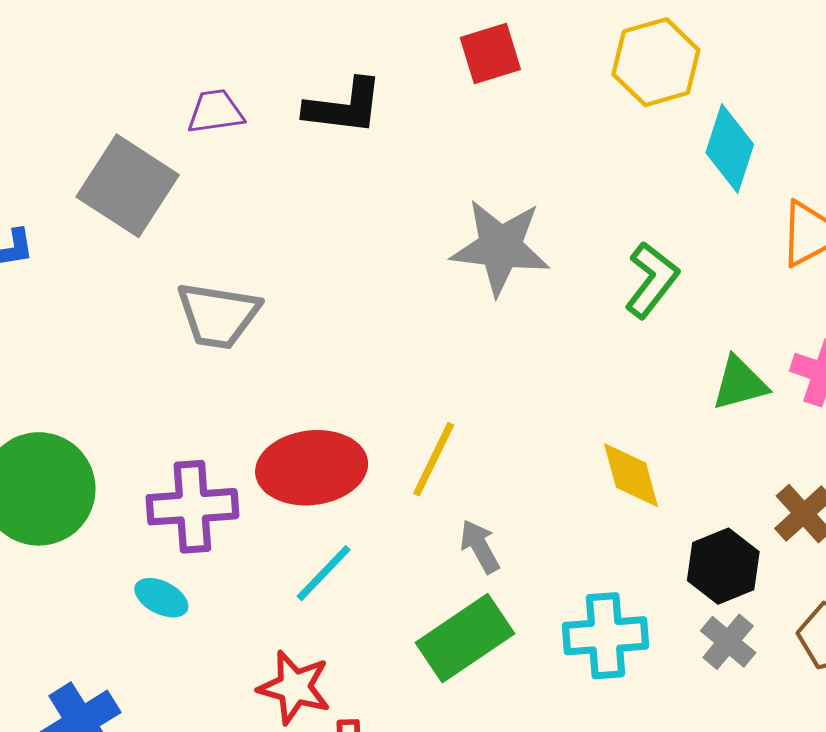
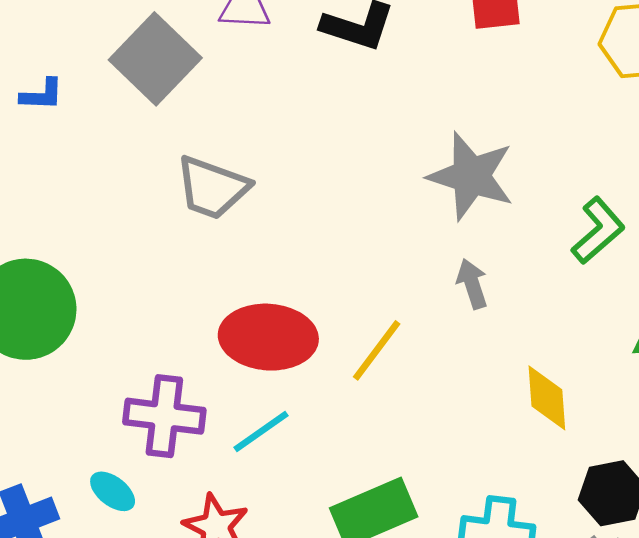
purple cross: (192, 507) -> (164, 416), moved
gray arrow: (480, 546) -> (472, 284), moved
cyan ellipse: (161, 598) -> (113, 491), moved

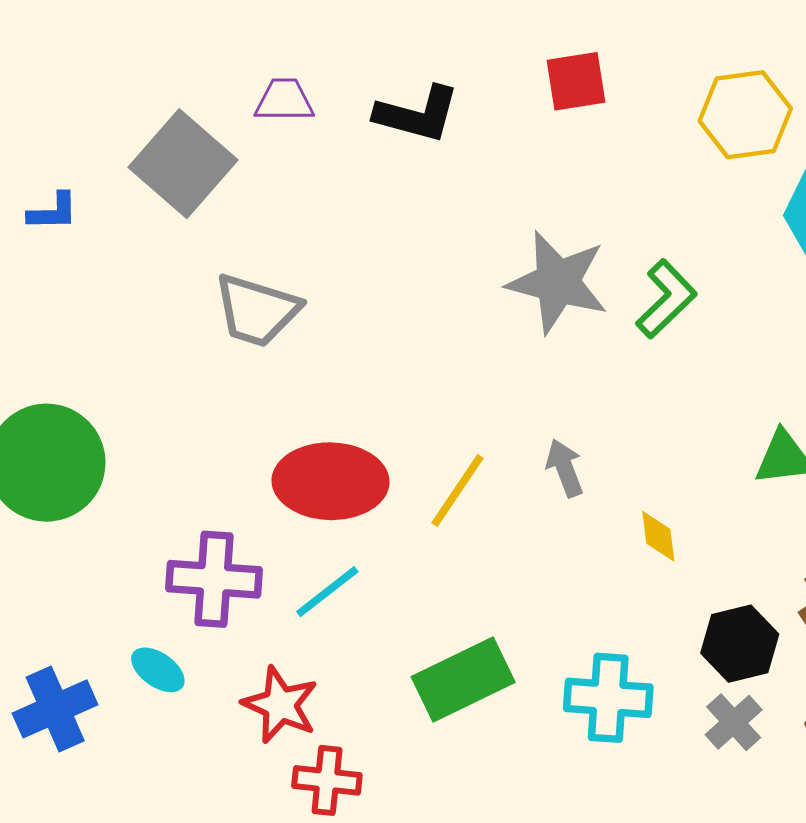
green L-shape: (598, 230) -> (666, 299), moved
gray arrow: (472, 284) -> (565, 468), moved
yellow diamond: (547, 398) -> (658, 536), size x0.7

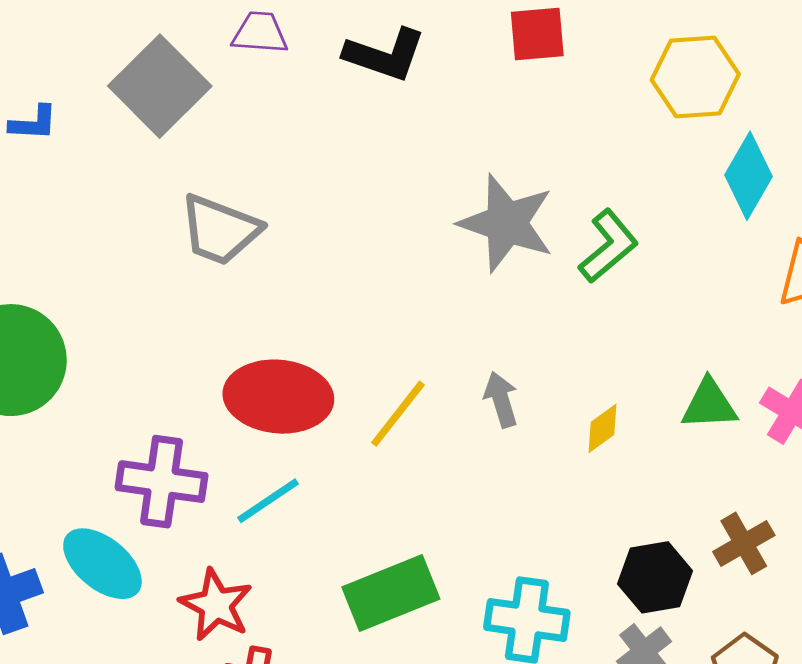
yellow diamond: (658, 536) -> (602, 428), moved, turned 57
cyan ellipse: (158, 670) -> (102, 564), size x1.6

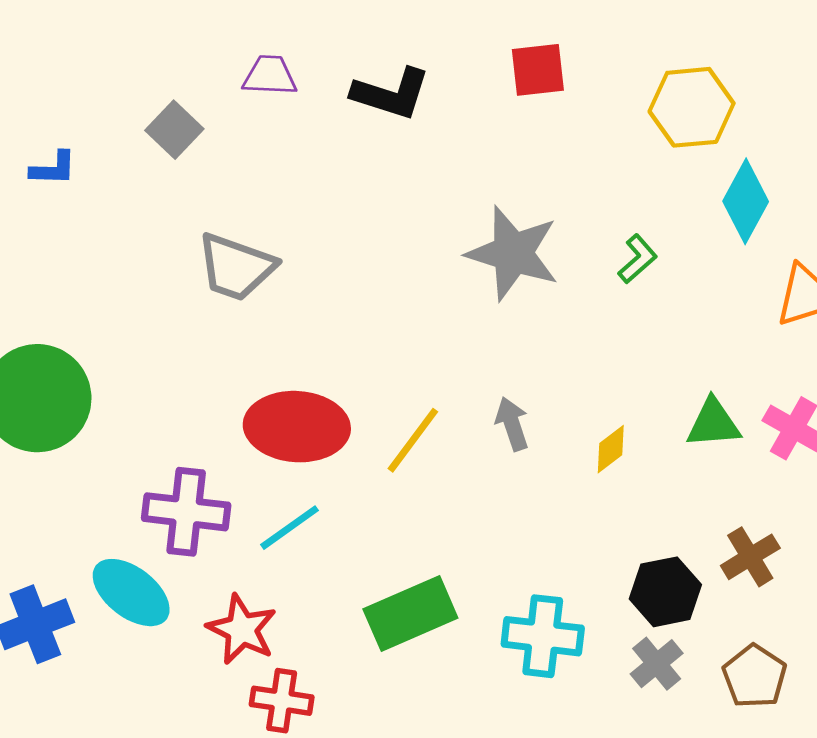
gray square: (160, 86) -> (174, 130), size x0.6
green L-shape: (608, 246) -> (638, 259), moved, size x0.7

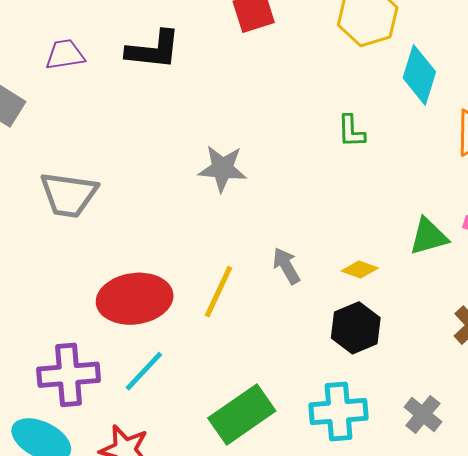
gray star: (513, 253) -> (222, 169), moved, size x0.7
green L-shape: (638, 259) -> (351, 131), turned 141
yellow diamond: (611, 449) -> (360, 270), turned 69
black hexagon: (665, 592) -> (356, 328), moved

